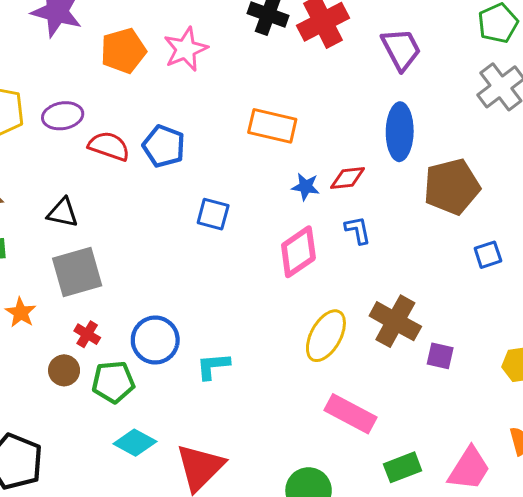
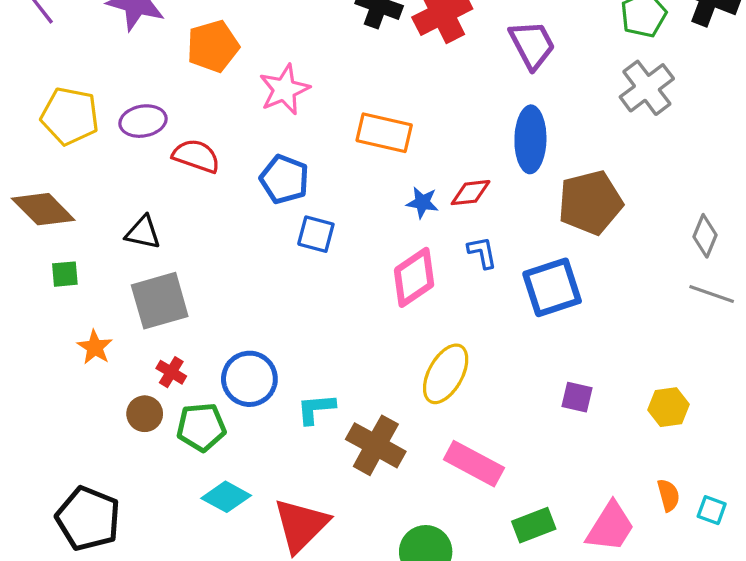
pink star: (186, 49) -> (284, 89), moved
blue pentagon: (164, 146) -> (284, 179), moved
blue square: (488, 255) -> (552, 287), moved, size x1.8
brown cross: (395, 321) -> (376, 445), moved

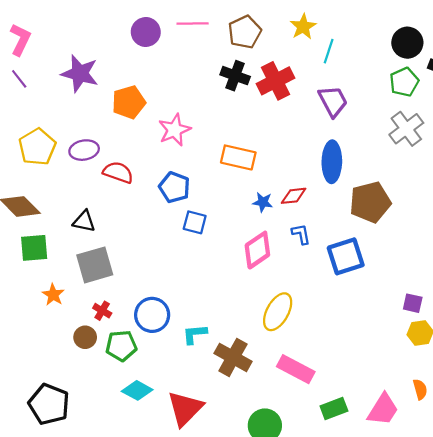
yellow pentagon: (70, 116) -> (37, 147), turned 30
green square: (65, 274) -> (34, 248), size x1.6
purple square: (577, 397) -> (413, 303), moved

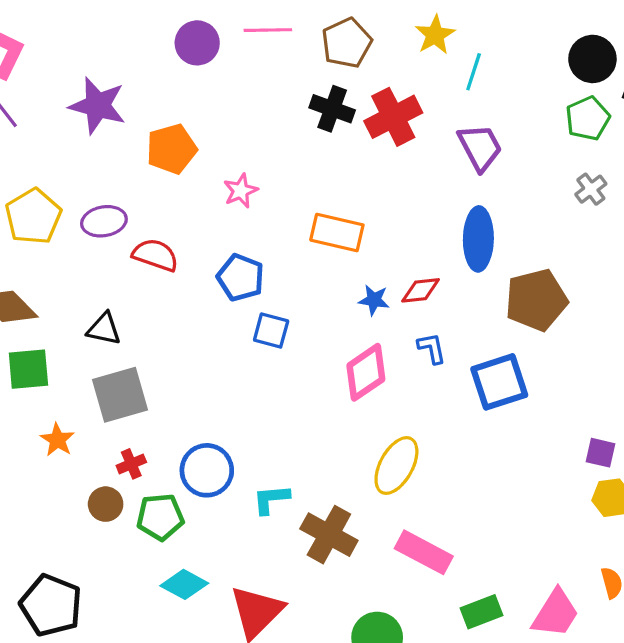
gray cross: (406, 129) -> (591, 189), size x0.6
pink star: (174, 130) -> (241, 191), size x0.7
red cross: (102, 311) -> (131, 464), turned 36

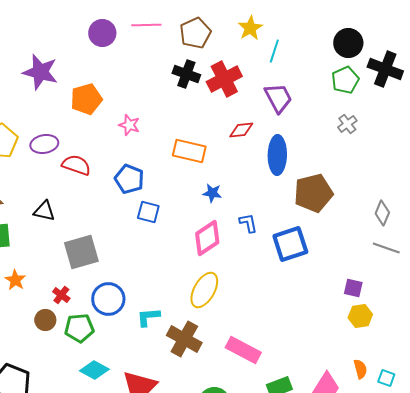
pink star: (241, 191) -> (129, 125), turned -30
red diamond: (421, 290) -> (241, 130), moved
gray square: (120, 395) -> (81, 252), moved
red cross: (131, 464) -> (61, 295), turned -30
yellow ellipse: (396, 466) -> (204, 290), moved

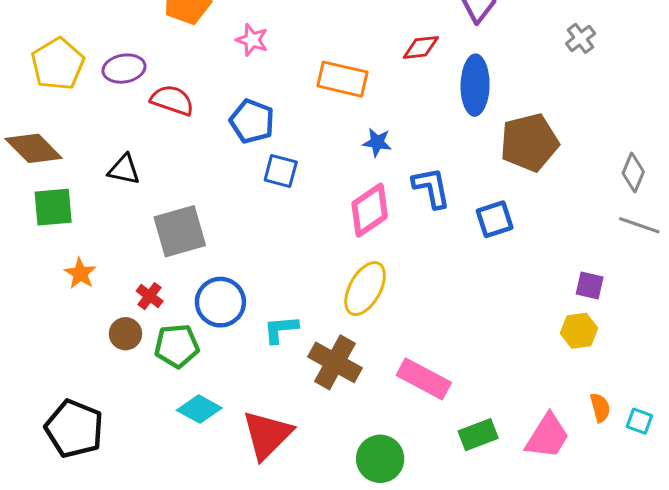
blue L-shape: (248, 223) -> (431, 188), size x1.4
blue square: (290, 244) -> (495, 219), size x0.7
yellow hexagon: (360, 316) -> (579, 331), moved

